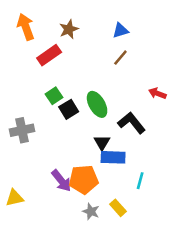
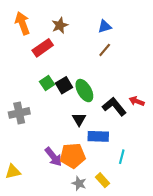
red arrow: (157, 93) -> (137, 101), moved
black square: (69, 109) -> (64, 85), moved
black triangle: (102, 143) -> (79, 119), moved

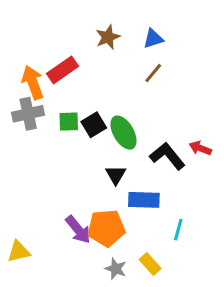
orange arrow: (22, 23) -> (33, 82), moved
brown star: (60, 25) -> (108, 37), moved
green square: (47, 83) -> (69, 122), turned 32
gray cross: (19, 113) -> (28, 114), moved

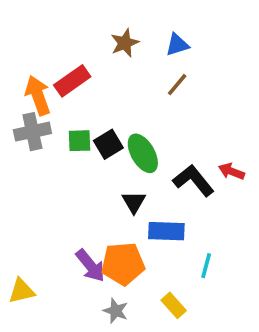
gray star: (116, 269) -> (116, 311), moved

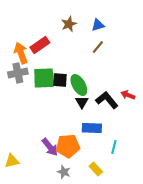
green square: (79, 141) -> (44, 78), size x1.6
black square: (108, 144) -> (60, 80), turned 35
black triangle: (134, 202) -> (82, 102), moved

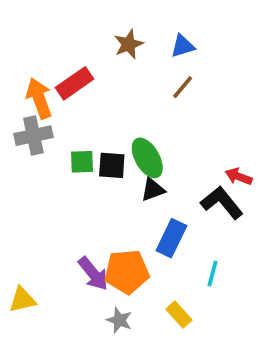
green square: (44, 78) -> (82, 162), moved, size x0.6
black square: (60, 80) -> (112, 165), moved
black L-shape: (107, 100) -> (222, 203), moved
black triangle: (82, 102) -> (153, 190), turned 40
blue rectangle: (92, 128) -> (171, 238), turned -66

